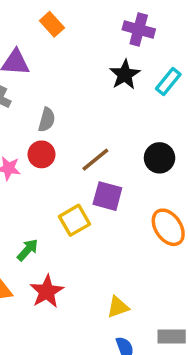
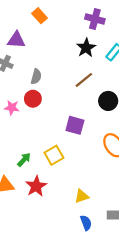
brown line: (95, 160) -> (84, 80), moved
yellow square: (74, 220) -> (54, 155), moved

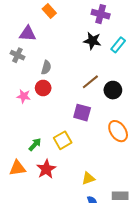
black star: (86, 48) -> (92, 41), turned -30
brown line: (84, 80) -> (90, 82), moved

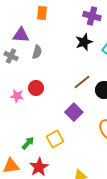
orange rectangle: (49, 11) -> (42, 13), turned 48
black star: (92, 41) -> (84, 42), turned -30
gray semicircle: (46, 67) -> (37, 52), moved
purple square: (82, 113) -> (74, 112), turned 30

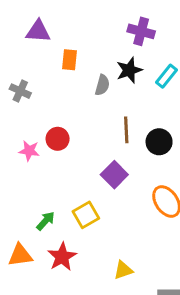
orange rectangle: (42, 13) -> (70, 60), moved
purple triangle: (21, 35) -> (38, 31), moved
gray semicircle: (37, 52) -> (102, 85), moved
brown line: (82, 82) -> (126, 130), turned -54

